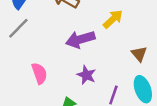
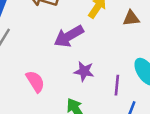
brown triangle: (139, 54) -> (131, 18), moved, turned -42

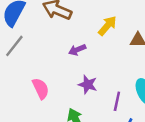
purple arrow: (69, 36) -> (77, 50), size x0.6

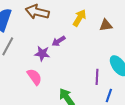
purple star: (88, 85) -> (42, 54), moved

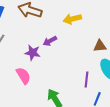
yellow arrow: (79, 18) -> (72, 19), turned -138
brown triangle: (106, 25) -> (100, 46), moved

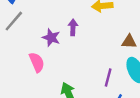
purple arrow: (50, 41) -> (73, 27), turned 112

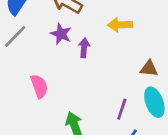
purple star: (51, 38) -> (61, 34), moved

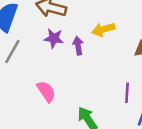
yellow arrow: (120, 25) -> (103, 29), moved

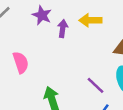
purple line: (127, 93) -> (95, 85), turned -66

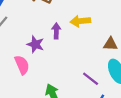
purple star: (42, 15) -> (35, 44), moved

